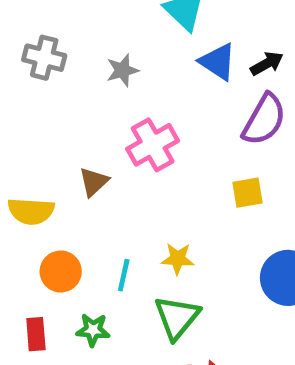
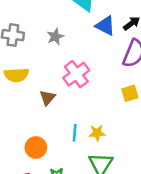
yellow semicircle: (31, 211) -> (16, 75), moved
cyan line: (124, 275) -> (75, 133), moved

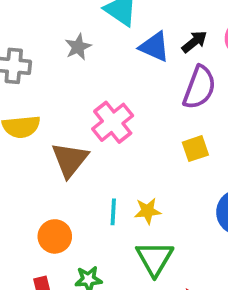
gray star: (55, 37) -> (78, 47), moved
brown triangle: (47, 98) -> (70, 160), size x1.5

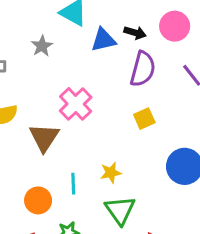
black arrow: (194, 42) -> (135, 33), turned 60
blue triangle: (154, 47) -> (103, 40), turned -32
cyan line: (113, 212) -> (73, 184), moved

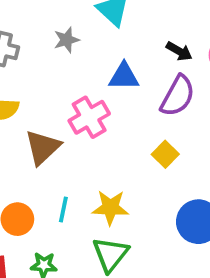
blue triangle: (103, 40) -> (124, 76), moved
yellow square: (144, 119) -> (165, 154), turned -35
yellow star: (111, 173) -> (110, 208), size x1.4

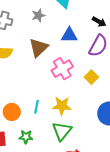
pink cross: (89, 117) -> (62, 69), moved
brown triangle: (43, 147) -> (39, 48), moved

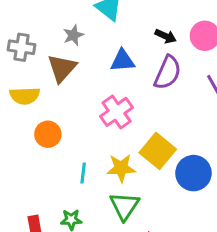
brown triangle: (39, 48) -> (62, 68), moved
yellow square: (91, 77) -> (158, 151), moved, size x1.6
orange circle: (12, 112) -> (48, 134), moved

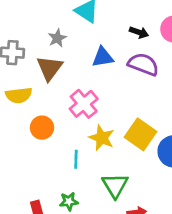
purple semicircle: (168, 73) -> (143, 64), turned -88
pink cross: (117, 112) -> (84, 104), moved
yellow star: (121, 168) -> (102, 138), moved, turned 30

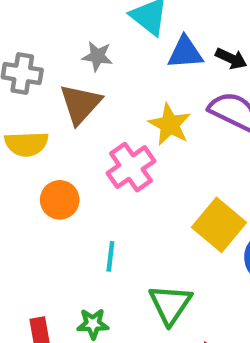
gray star: (57, 38) -> (97, 56), turned 30
blue triangle: (103, 57) -> (185, 53), moved
yellow star: (102, 138) -> (170, 124), moved

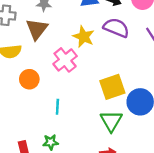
yellow square: (219, 225) -> (112, 87), turned 35
green triangle: (170, 304) -> (111, 121), moved

